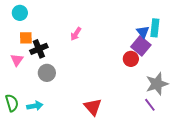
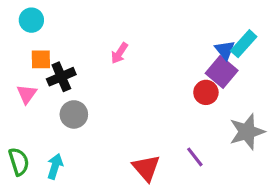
cyan rectangle: (155, 28) -> (244, 44), turned 36
purple line: (150, 105) -> (195, 157), moved
cyan arrow: (35, 106) -> (55, 166), turned -63

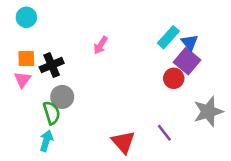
cyan rectangle: (244, 44) -> (168, 37), moved
orange square: (41, 59) -> (26, 58), moved
green semicircle: (19, 162) -> (52, 113), moved

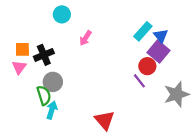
cyan circle: (26, 17) -> (62, 14), moved
purple line: (164, 133) -> (139, 81), moved
cyan arrow: (46, 141) -> (52, 110), moved

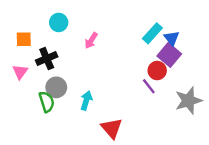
cyan circle: (62, 14) -> (59, 22), moved
orange square: (22, 49) -> (24, 39), moved
cyan arrow: (52, 110) -> (86, 101), moved

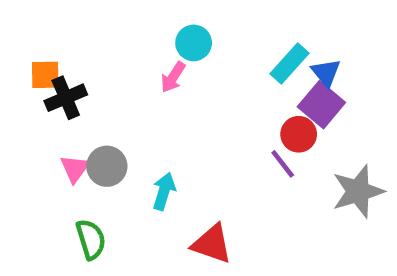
cyan circle: (59, 22) -> (194, 43), moved
black cross: (47, 59) -> (66, 98), moved
pink triangle: (20, 72) -> (75, 169), moved
green semicircle: (47, 102) -> (91, 239), moved
red triangle: (112, 128) -> (212, 244), turned -30

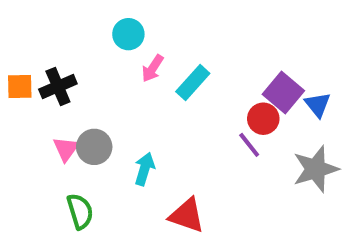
cyan circle: (194, 43) -> (128, 34), moved
cyan rectangle: (289, 63) -> (193, 82), moved
blue triangle: (326, 73) -> (318, 105), moved
orange square: (45, 75) -> (20, 86), moved

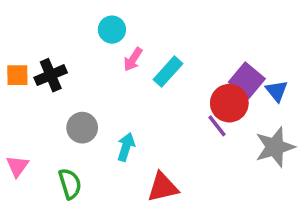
red circle: (263, 119) -> (229, 103), size x1.4
pink triangle: (66, 149) -> (17, 166), moved
red triangle: (187, 215) -> (163, 187), turned -32

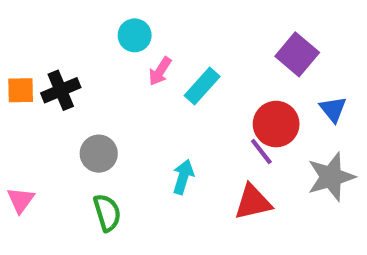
purple square: (247, 80) -> (297, 54), moved
cyan arrow: (126, 147) -> (183, 177), moved
green semicircle: (70, 184) -> (107, 213), moved
red triangle: (163, 187) -> (253, 202), moved

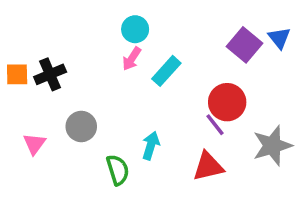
cyan circle: (135, 35) -> (135, 29), moved
blue triangle: (333, 109) -> (279, 38), moved
pink triangle: (21, 200) -> (34, 144), moved
green semicircle: (107, 213) -> (118, 170), moved

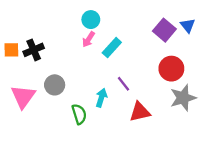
red circle: (227, 102) -> (171, 69), moved
purple line: (215, 125) -> (124, 84), moved
pink triangle: (34, 144) -> (23, 97), size x1.6

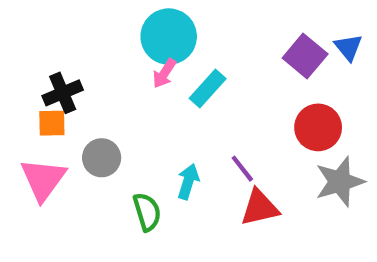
cyan circle: (91, 20) -> (169, 37), size x1.6
orange square: (11, 50) -> (52, 123), moved
purple line: (124, 84) -> (242, 169), moved

